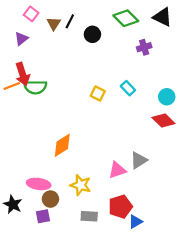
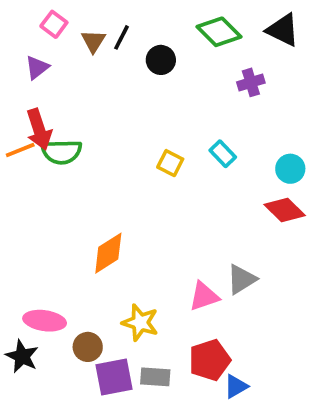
pink ellipse: (39, 184) -> (45, 321), moved
purple square: (43, 216) -> (114, 377), moved, size x1.5

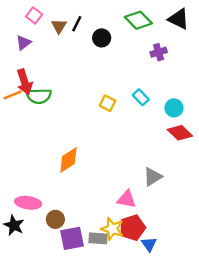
cyan circle: (290, 169) -> (174, 108), moved
pink triangle: (204, 296) -> (127, 199), moved, turned 30
yellow star: (140, 323) -> (112, 229), moved
blue triangle: (236, 386) -> (149, 244), turned -35

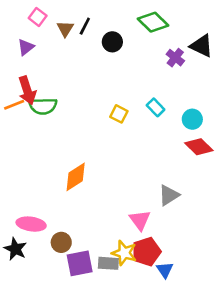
black triangle: (179, 19) -> (201, 46), moved
purple cross: (159, 52) -> (175, 58), turned -35
pink triangle: (127, 199) -> (140, 220), turned 42

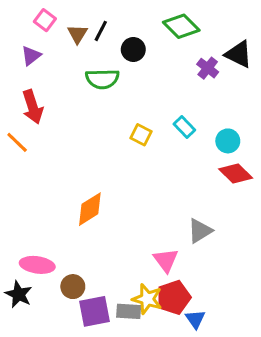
orange line: (14, 105) -> (17, 142), moved, turned 66
green semicircle: (43, 106) -> (102, 79), moved

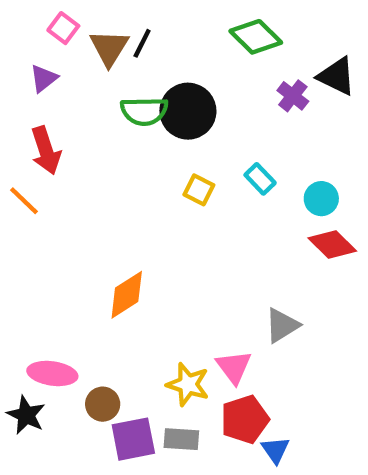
brown triangle: (77, 34) -> (109, 48), size x1.4
black circle: (133, 49) -> (188, 111), moved, size x1.6
yellow star: (147, 299) -> (188, 384), moved

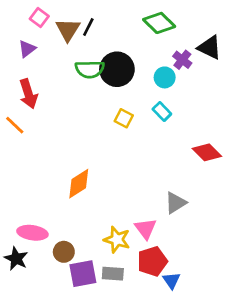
cyan circle: (321, 199) -> (165, 77), moved

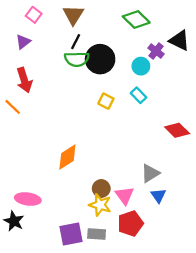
black line: (88, 27) -> (76, 42), moved
brown triangle: (68, 30) -> (73, 15), moved
brown circle: (64, 252) -> (101, 189), moved
blue triangle: (171, 280) -> (158, 196), moved

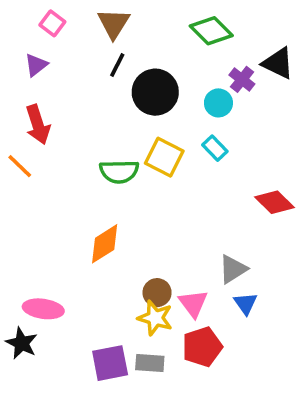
green semicircle: (77, 59) -> (119, 172), moved
yellow square: (106, 101) -> (164, 157), size x1.5

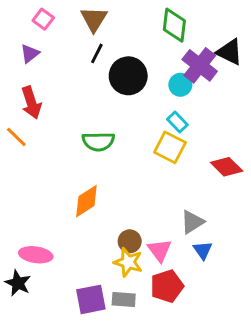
green diamond: (211, 31) -> (174, 25), turned 52
purple cross: (242, 79) -> (200, 65), size x1.6
yellow square: (164, 157) -> (170, 147), moved

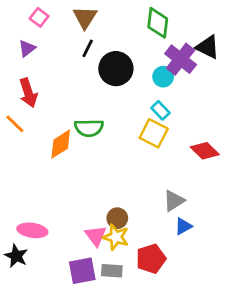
orange diamond: (86, 201) -> (61, 144), moved
pink triangle: (159, 250) -> (96, 236), moved
blue triangle: (203, 250) -> (183, 226), turned 36

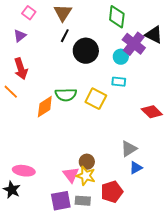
cyan rectangle: (160, 110) -> (119, 82), turned -40
yellow square: (154, 133) -> (96, 99), moved

